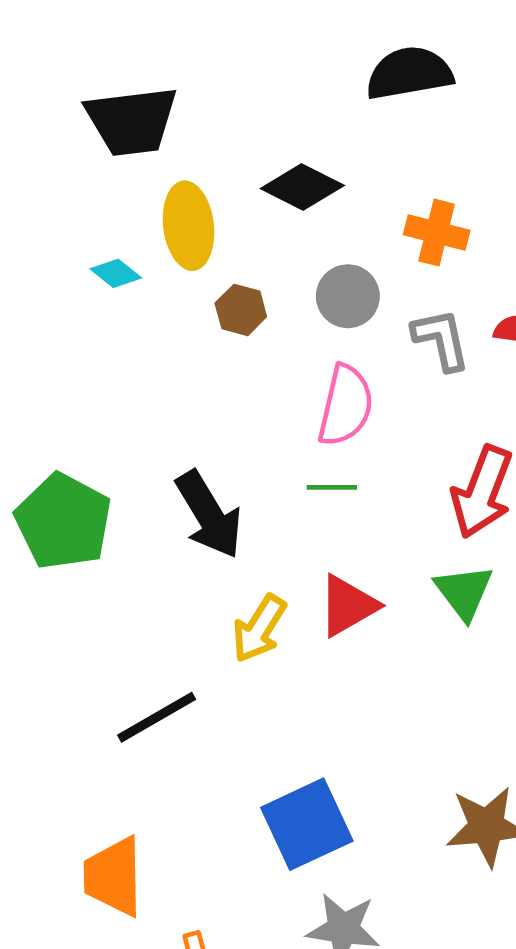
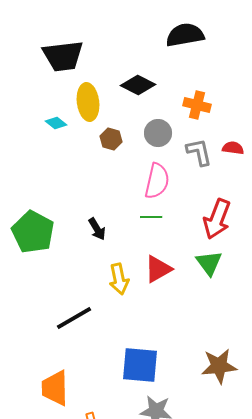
black arrow: (209, 515) -> (97, 229), size x0.6
yellow arrow: (259, 628) -> (119, 279), turned -44
blue square: (307, 824) -> (140, 365), turned 30

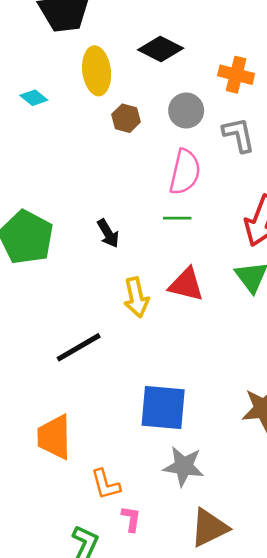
cyan diamond: (56, 123) -> (34, 98), moved
red triangle: (158, 269) -> (186, 285), turned 44

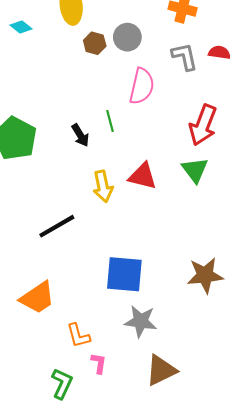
gray circle: (186, 111) -> (127, 37), moved
green line: (177, 218) -> (110, 121), moved, turned 75
orange trapezoid: (54, 437) -> (37, 298), turned -123

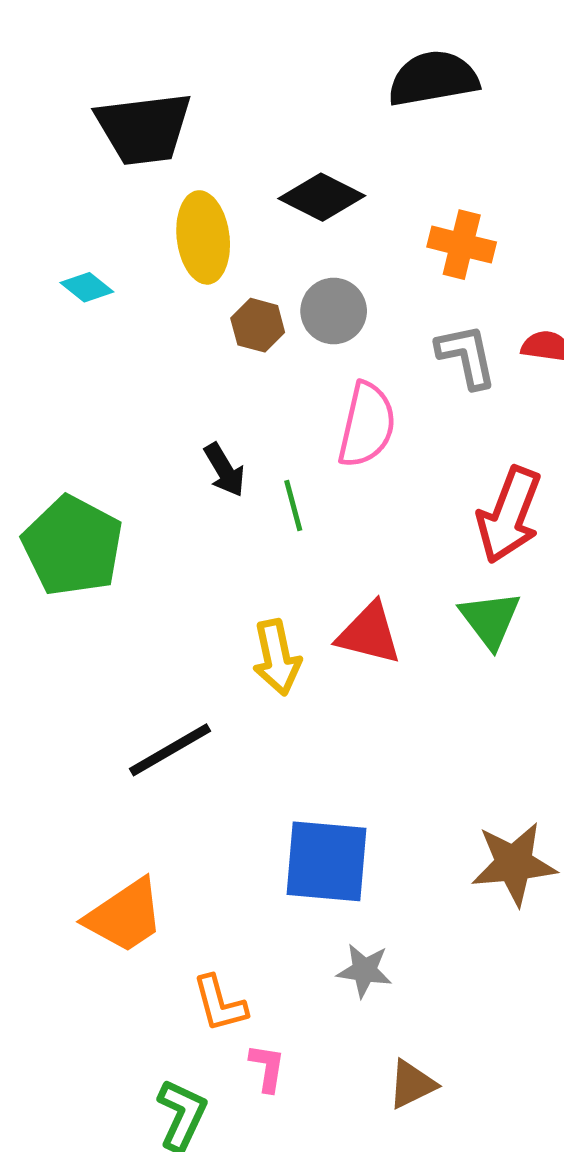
black arrow: (80, 135) -> (224, 470), moved
gray star: (141, 321) -> (364, 970), size x0.7
brown triangle: (161, 370) -> (412, 1084), size x0.7

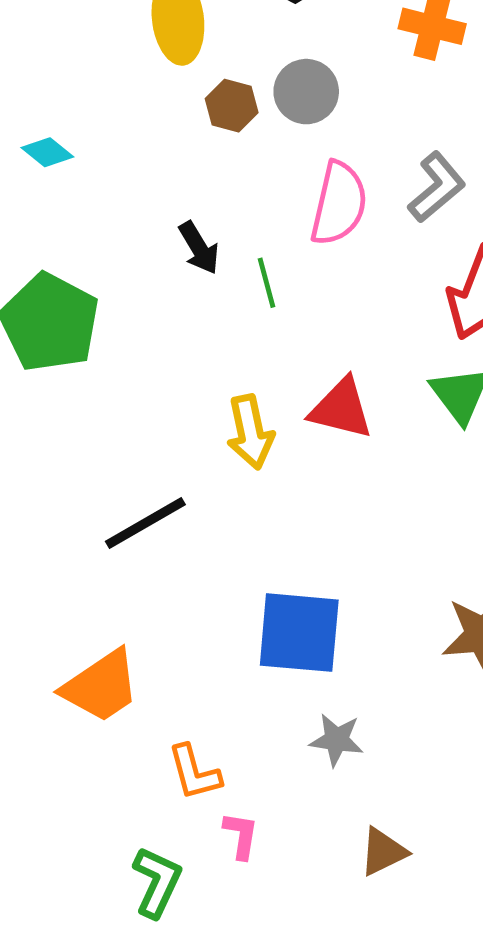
cyan diamond: (87, 287) -> (47, 152), moved
gray L-shape: (466, 356) -> (437, 187), moved, turned 62

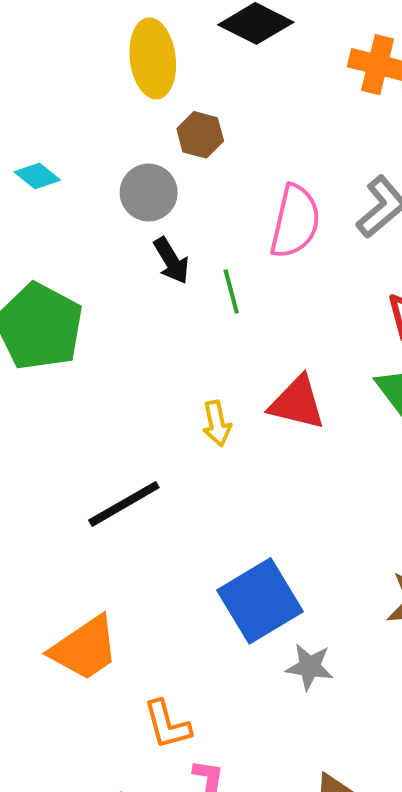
gray circle: (306, 92) -> (149, 193), moved
yellow arrow: (250, 432) -> (217, 423), size x0.7
blue square: (299, 633) -> (260, 601), turned -36
gray star: (337, 740) -> (309, 667), moved

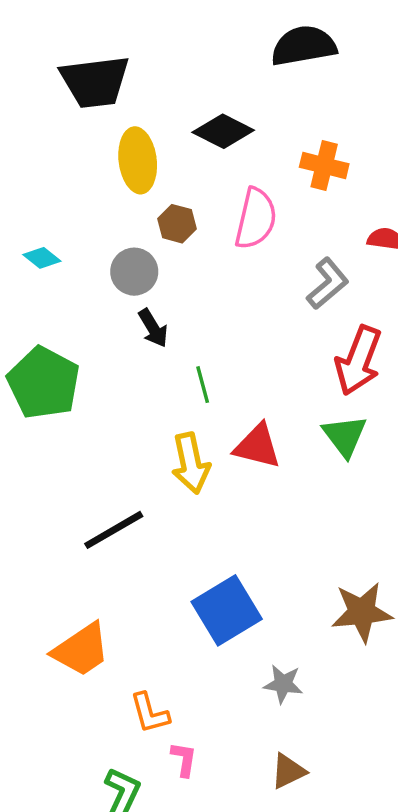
pink semicircle: (295, 221) -> (256, 219), moved
green line: (231, 292) -> (203, 385), moved
yellow arrow: (217, 423) -> (191, 463), size x1.6
gray star: (309, 667) -> (283, 684), moved

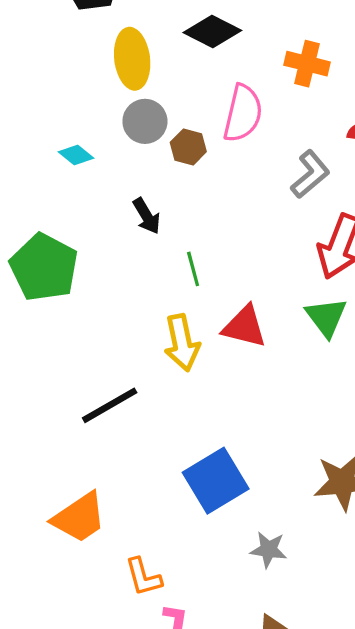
brown hexagon: (177, 224) -> (188, 147), moved
cyan diamond: (42, 258) -> (76, 155), moved
gray circle: (134, 272) -> (145, 121), moved

